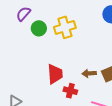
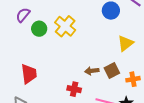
yellow cross: (65, 27) -> (65, 26), turned -30
red trapezoid: (55, 74) -> (29, 74), moved

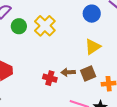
yellow triangle: (125, 43) -> (93, 47), moved
red cross: (74, 89) -> (50, 78), moved

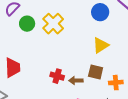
brown arrow: (68, 72) -> (76, 80), moved
brown square: (88, 73) -> (96, 72), turned 35

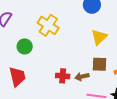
green circle: (27, 24) -> (25, 46), moved

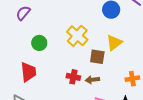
yellow cross: (48, 25) -> (77, 36), moved
brown square: (99, 64) -> (97, 57), moved

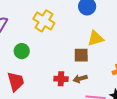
yellow cross: (77, 36) -> (44, 21), moved
yellow triangle: (114, 43) -> (96, 38), turned 30

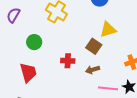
brown square: (81, 55) -> (94, 46), turned 35
red cross: (61, 79) -> (68, 61), moved

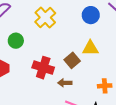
red cross: (68, 61) -> (43, 68), size x1.5

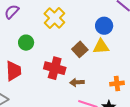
blue circle: (91, 15) -> (104, 26), moved
brown square: (72, 60) -> (80, 49), moved

